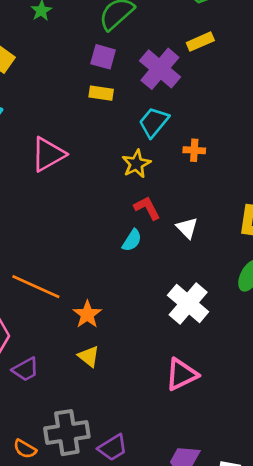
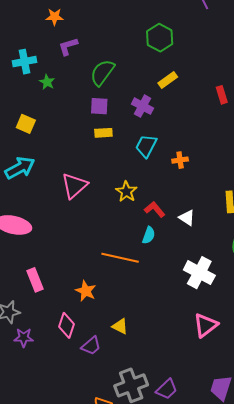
purple cross: (160, 69) -> (143, 106), size x0.7
yellow star: (136, 164) -> (126, 192), moved
orange line: (36, 287) -> (120, 258), moved
orange star: (87, 314) -> (86, 291), moved
yellow triangle: (89, 356) -> (120, 326), moved

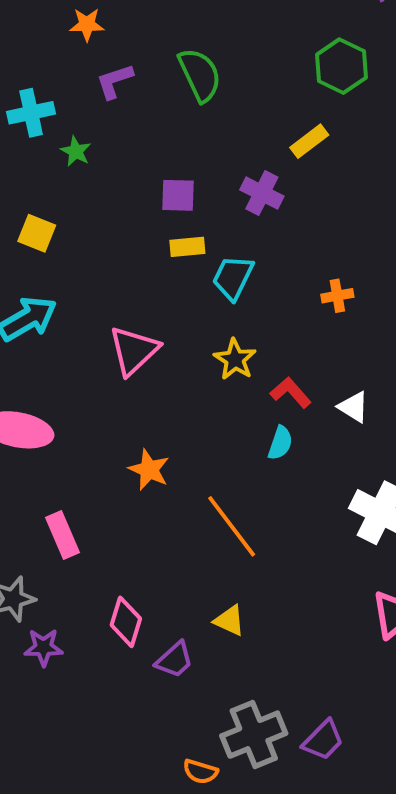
green hexagon: (160, 38) -> (341, 66), moved
green semicircle: (102, 73) -> (200, 75), moved, turned 120
cyan trapezoid: (146, 146) -> (233, 277), moved
orange line: (120, 258) -> (232, 526), moved, turned 42
orange star: (86, 291) -> (149, 470), moved

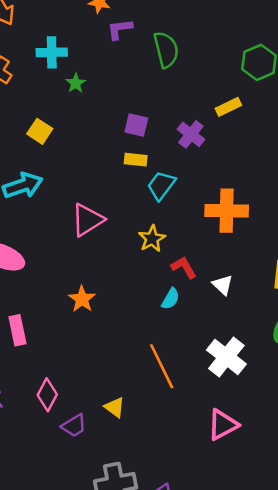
purple L-shape: (115, 81) -> (120, 29), moved
orange cross: (337, 296) -> (227, 211), size x2.0
orange line: (232, 526) -> (162, 366), moved

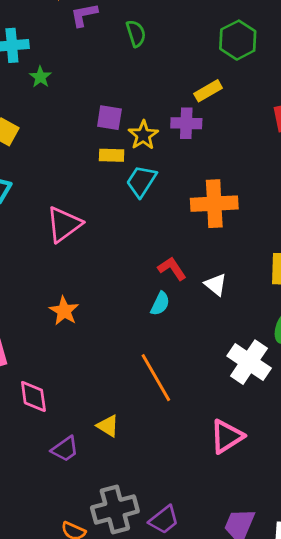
green semicircle: (166, 50) -> (136, 33), size x0.7
purple cross: (191, 134) -> (186, 123), moved, turned -32
yellow star: (152, 239) -> (143, 135), moved
white cross: (226, 357) -> (249, 362), moved
pink diamond: (47, 395) -> (33, 397), moved, turned -32

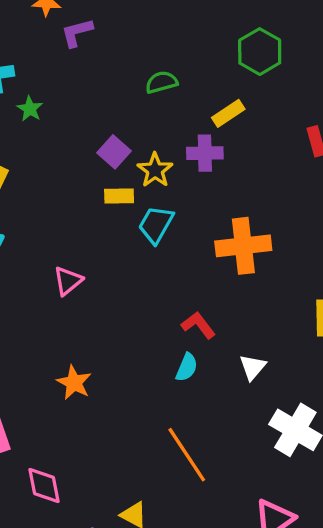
green semicircle: (136, 33) -> (161, 82), moved, turned -84
purple square: (109, 118) -> (114, 152), turned 36
pink triangle: (64, 224) -> (68, 281), size x0.7
white triangle: (216, 285) -> (253, 367), moved, turned 35

